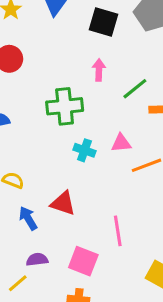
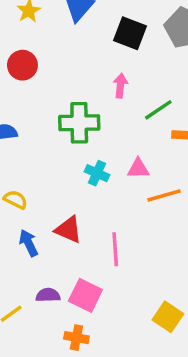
pink line: (118, 231) -> (115, 249), moved
purple semicircle: (37, 260) -> (48, 295), moved

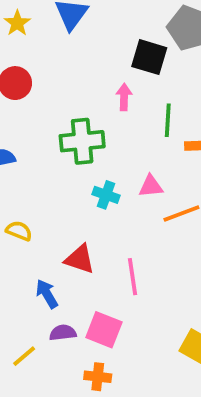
black square: (130, 33) -> (149, 57), moved
green line: (158, 110) -> (168, 120), turned -48
blue arrow: (29, 243) -> (47, 294), moved

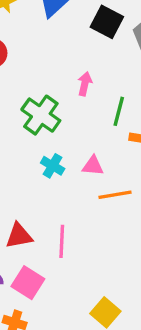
black square: (149, 57) -> (107, 22), moved
green cross: (82, 141) -> (41, 115), turned 30
red triangle: (80, 259) -> (19, 236), moved, turned -40

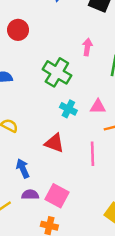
red triangle: (19, 236) -> (54, 143), moved, turned 35
pink line: (62, 241) -> (92, 154), moved

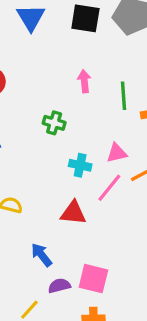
green cross: (57, 72) -> (54, 123), size x0.6
pink line: (92, 154) -> (109, 188), moved, turned 55

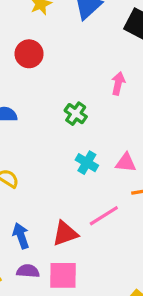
pink line: (109, 188) -> (104, 216), moved
red triangle: (73, 213) -> (65, 234), moved, turned -44
pink square: (93, 279) -> (63, 275), turned -32

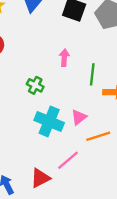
cyan cross: (87, 163) -> (49, 121), size x1.6
pink triangle: (126, 163) -> (79, 117), turned -35

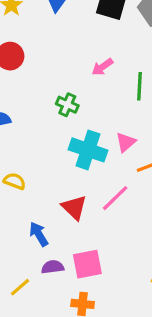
pink arrow: (64, 58) -> (102, 67), turned -126
red triangle: (40, 178) -> (74, 208), moved, turned -45

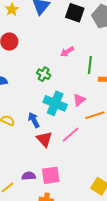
blue arrow: (39, 234) -> (34, 120), moved

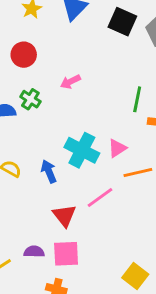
pink arrow: (67, 52) -> (70, 82), moved
green cross: (44, 74) -> (30, 99), moved
red triangle: (44, 139) -> (64, 216), moved

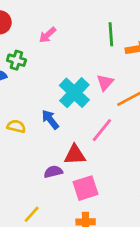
cyan cross: (82, 150) -> (74, 93), turned 32
red triangle: (64, 216) -> (75, 155), turned -40
purple semicircle: (34, 252) -> (53, 172), moved

